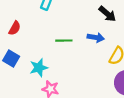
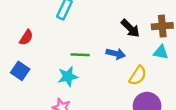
cyan star: (39, 68) -> (68, 77), moved

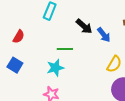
black arrow: (130, 28) -> (84, 26), moved
blue arrow: (116, 54) -> (104, 35), moved, turned 42

